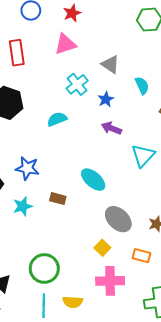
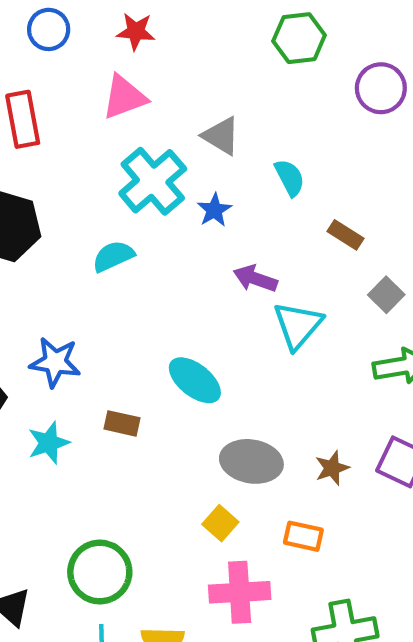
red star: (72, 13) -> (136, 32), turned 30
cyan cross: (77, 84) -> (153, 181), size x1.4
purple arrow: (111, 128) -> (255, 279), moved
gray ellipse: (118, 219) -> (251, 461), turned -32

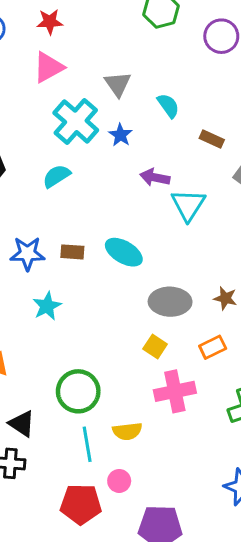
gray triangle: (221, 136) -> (118, 84), turned 32
brown rectangle: (122, 423) -> (72, 252), moved
cyan star: (49, 443) -> (47, 306), moved
brown star: (332, 468) -> (225, 298), turned -30
orange rectangle: (303, 536) -> (213, 347), turned -30

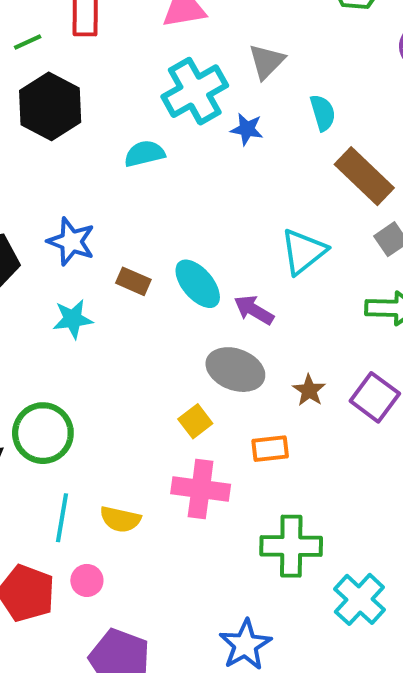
blue star: (120, 135) -> (247, 129), turned 30
brown rectangle: (212, 139) -> (364, 176), size x1.8
purple arrow: (155, 177) -> (254, 310), moved
brown rectangle: (72, 252) -> (133, 281), moved
green circle: (78, 391) -> (43, 433), moved

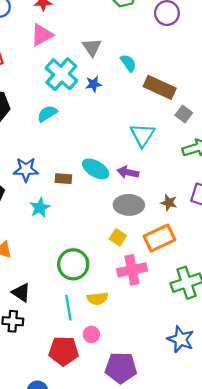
green circle: (43, 433) -> (73, 264), moved
orange rectangle: (270, 449) -> (159, 238), size x1.6

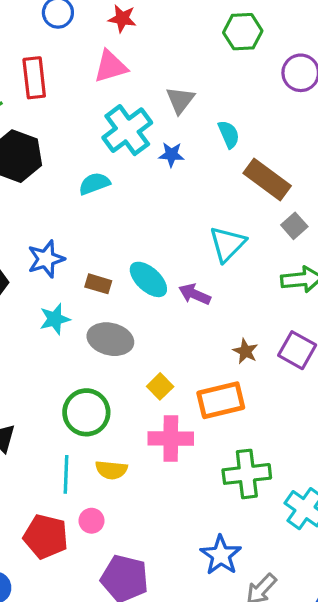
blue star: (26, 170) -> (46, 259), turned -30
gray ellipse: (129, 205) -> (110, 339), moved

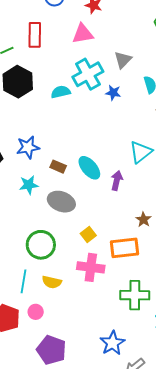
cyan semicircle: (94, 184) -> (61, 92), moved
purple arrow: (195, 294) -> (117, 181), turned 72

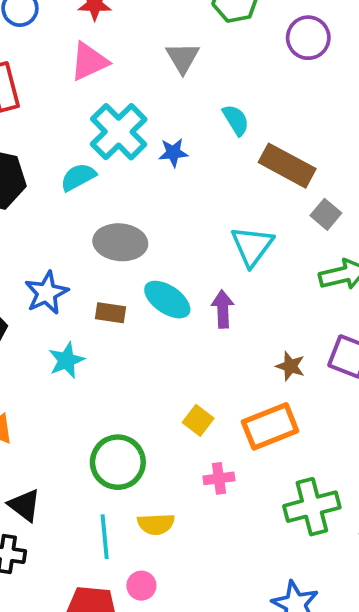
gray triangle: (123, 60) -> (183, 58), moved
gray ellipse: (61, 202) -> (120, 242), moved
pink cross: (91, 267) -> (219, 478), size x0.6

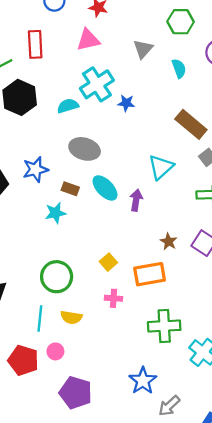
cyan semicircle: (236, 120) -> (179, 68), moved
cyan star: (66, 360) -> (55, 213), moved

